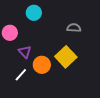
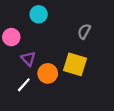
gray semicircle: (74, 28) -> (84, 31), turned -64
yellow square: (66, 57) -> (75, 64), turned -30

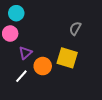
cyan circle: (39, 14) -> (16, 13), moved
purple triangle: (28, 59) -> (25, 53), turned 32

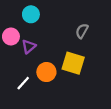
cyan circle: (16, 13) -> (31, 14), moved
purple triangle: (25, 53) -> (29, 46), moved

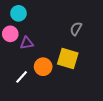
cyan circle: (31, 14) -> (18, 13), moved
purple triangle: (29, 46) -> (27, 43), turned 32

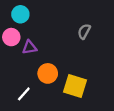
yellow square: (68, 58) -> (75, 86), moved
white line: (22, 77) -> (24, 94), moved

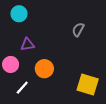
pink circle: (11, 37) -> (11, 64), moved
yellow square: (75, 86) -> (88, 85), moved

